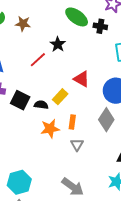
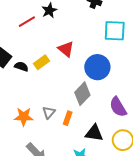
orange rectangle: (72, 122) -> (68, 118), moved
orange star: (50, 129) -> (24, 117), moved

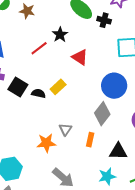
red triangle: (66, 49) -> (80, 57), moved
gray triangle: (49, 113) -> (65, 129), moved

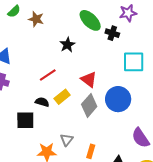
red line: (39, 48) -> (48, 75), moved
red triangle: (80, 57) -> (89, 79), moved
black square: (18, 87) -> (25, 120), moved, turned -36
gray diamond: (102, 114) -> (89, 105), moved

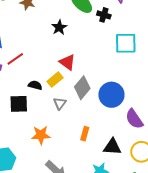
red line: (48, 75) -> (15, 59), moved
red triangle: (89, 79) -> (67, 62), moved
blue circle: (118, 99) -> (111, 95), moved
gray triangle: (67, 140) -> (60, 103), moved

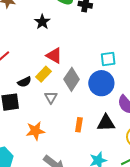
cyan square: (126, 43) -> (108, 59), moved, size x0.7
black semicircle: (35, 85) -> (24, 82), turned 144
black triangle: (112, 147) -> (106, 123), moved

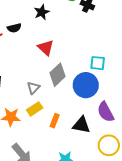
yellow rectangle: (44, 74) -> (35, 109), moved
black semicircle: (24, 82) -> (14, 28), moved

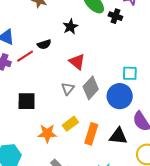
gray triangle: (33, 88) -> (68, 89), moved
orange rectangle: (55, 121) -> (91, 134), size x1.5

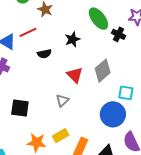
red line: (25, 56) -> (28, 32), moved
gray diamond: (91, 88) -> (103, 71), moved

